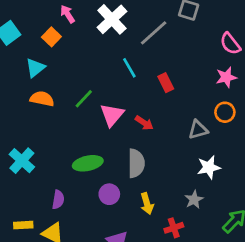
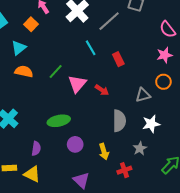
gray semicircle: (136, 163) -> (119, 121), moved

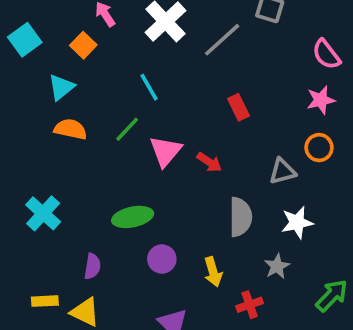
cyan line: (91, 48) -> (149, 87), moved

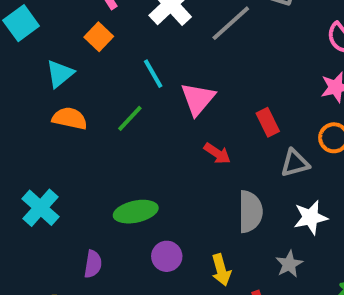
orange square: (83, 45) -> (99, 37), moved
red rectangle: (239, 107) -> (268, 122), moved
pink triangle: (165, 151) -> (198, 99), moved

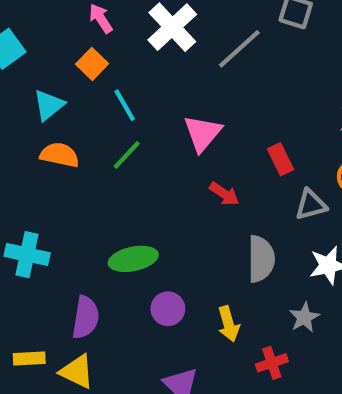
cyan line: (153, 74) -> (125, 105), moved
cyan cross: (40, 208) -> (27, 255), turned -30
purple semicircle: (93, 264) -> (86, 317), size x1.4

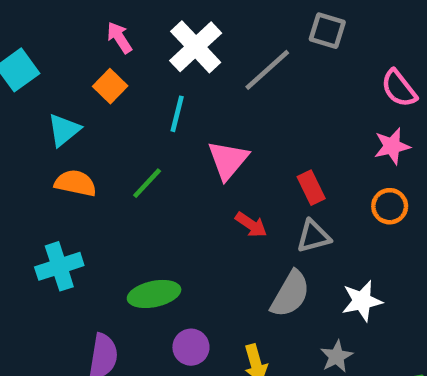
cyan line: (125, 105) -> (177, 114), moved, turned 44
gray triangle: (311, 205) -> (313, 236), moved
cyan cross: (27, 255) -> (59, 266), moved, turned -30
gray semicircle: (261, 259) -> (290, 294), turned 30

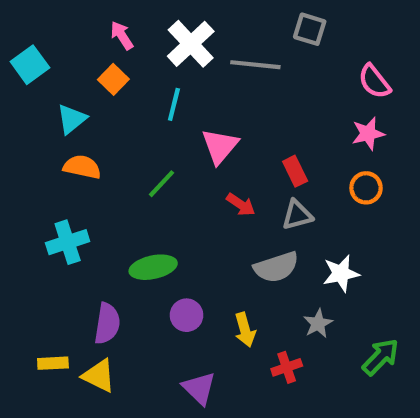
gray line: (267, 70) -> (255, 65), turned 48
green line: (147, 183) -> (161, 184), moved
gray semicircle: (290, 294) -> (276, 267), turned 42

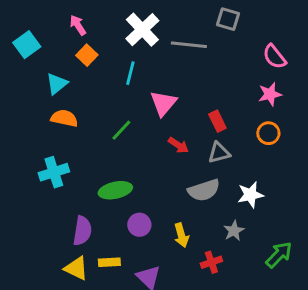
pink arrow: (122, 35) -> (78, 25), moved
yellow rectangle: (53, 363) -> (109, 262), moved

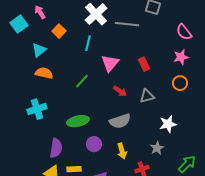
pink arrow: (78, 25) -> (40, 12), moved
red rectangle: (217, 121) -> (144, 64), moved
gray semicircle: (204, 190) -> (120, 121), moved

